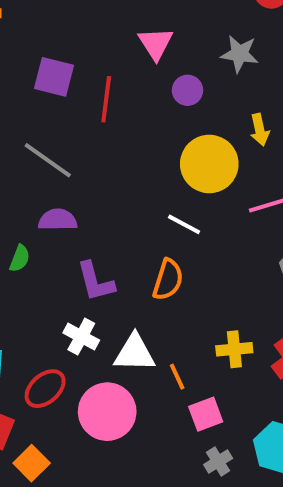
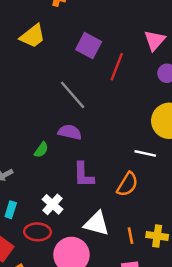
white line: (184, 224) -> (145, 153), turned -30
white cross: (81, 337) -> (53, 204), moved
orange line: (177, 377) -> (131, 236), moved
red ellipse: (45, 389) -> (37, 232), turned 30

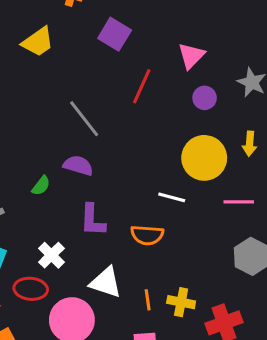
purple square: (89, 46) -> (115, 34), moved
orange semicircle: (127, 184) -> (147, 235), turned 60

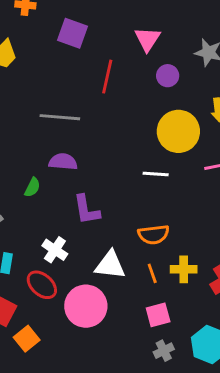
gray line: (84, 119) -> (60, 117), turned -36
orange semicircle: (147, 235) -> (154, 234), moved
red ellipse: (31, 289) -> (42, 285), turned 48

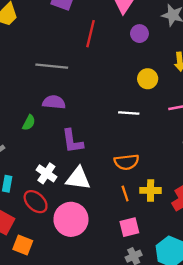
yellow circle: (178, 131) -> (148, 79), size x0.6
white triangle: (110, 265) -> (78, 178), moved
orange square: (27, 339) -> (23, 245), turned -30

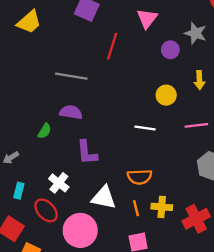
purple circle: (139, 34) -> (170, 50), moved
white triangle: (78, 178) -> (104, 198), moved

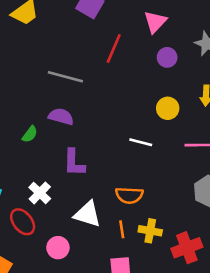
purple circle: (170, 50) -> (167, 57), moved
pink circle: (80, 230) -> (58, 248), size x0.6

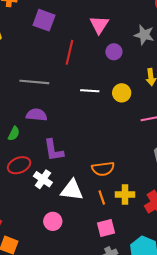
white line: (141, 142) -> (90, 91), moved
white cross: (40, 193) -> (43, 179), moved
red ellipse: (23, 222) -> (19, 165), moved, turned -65

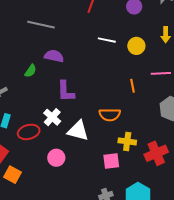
gray line: (34, 82) -> (41, 25), moved
red ellipse: (19, 165) -> (29, 132), moved
orange line: (102, 197) -> (133, 86), moved
pink square: (106, 228) -> (111, 161), moved

